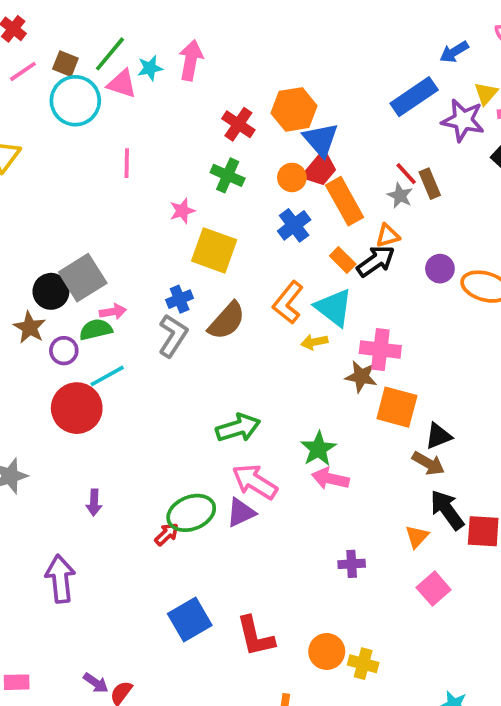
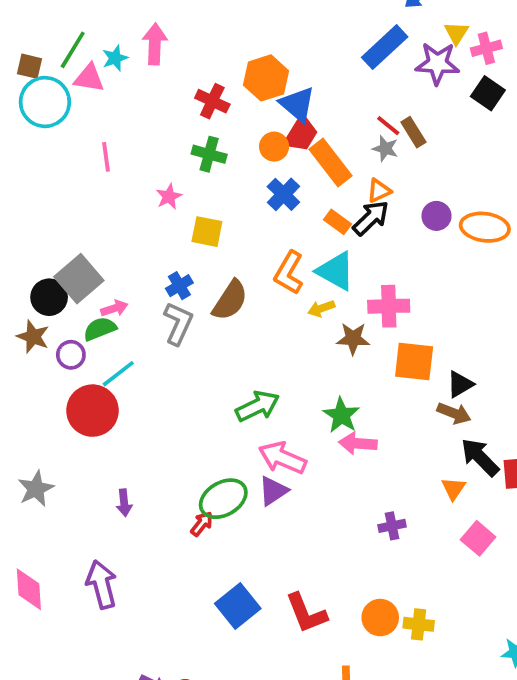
yellow square: (214, 250) -> (207, 232), size x0.7
brown star: (361, 377) -> (353, 339), moved

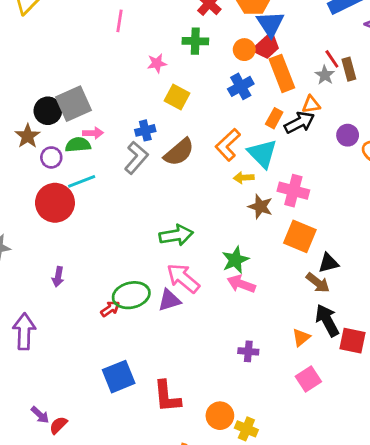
green cross: (209, 154) -> (195, 41), turned -30
orange rectangle: (337, 222) -> (274, 118), turned 66

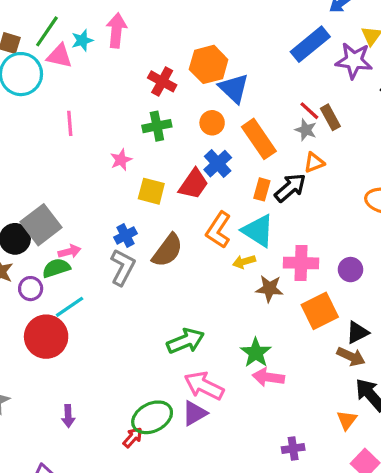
red trapezoid: (266, 46) -> (194, 184), moved
orange triangle: (311, 104) -> (314, 163), moved
purple circle: (348, 135) -> (350, 270), moved
orange square: (300, 236) -> (320, 311), turned -36

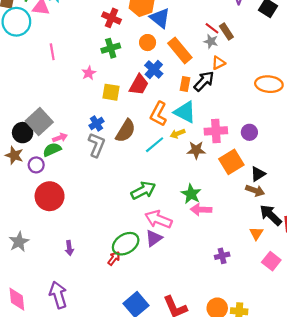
cyan line: (70, 307) -> (155, 145), moved

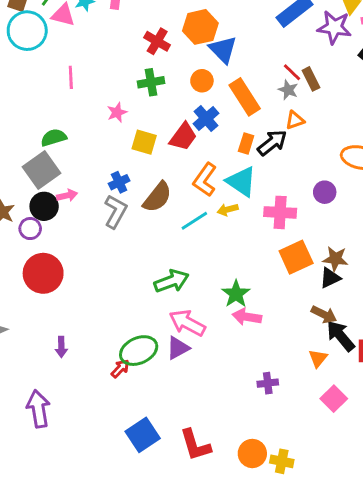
purple circle: (249, 132) -> (325, 192), moved
black circle: (23, 133) -> (44, 206), moved
green semicircle: (52, 150) -> (54, 138), moved
brown star: (196, 150) -> (335, 259), moved
brown arrow: (255, 191) -> (324, 314), moved

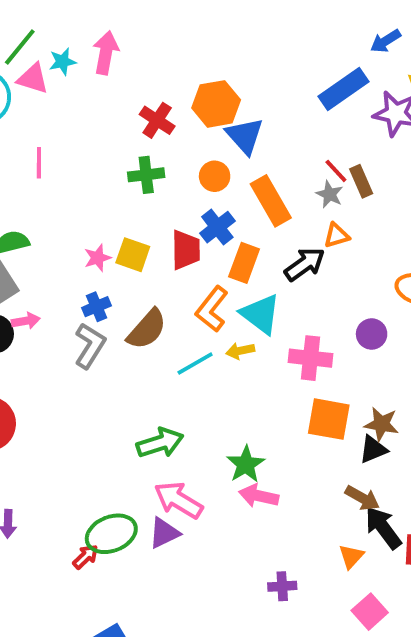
pink star: (117, 112) -> (98, 258), moved
red trapezoid: (183, 137) -> (186, 250), turned -40
orange rectangle: (246, 144) -> (244, 263), moved, size x1.4
orange square: (296, 257) -> (329, 419), turned 32

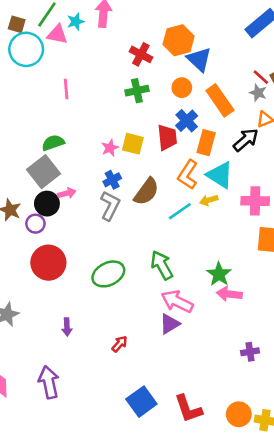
green arrow: (160, 443) -> (162, 265), turned -96
green ellipse: (111, 534) -> (108, 274), moved

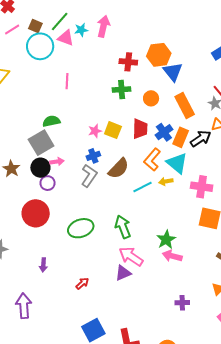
red cross: (141, 54) -> (128, 62), turned -30
orange circle: (182, 88) -> (151, 98), moved
blue cross: (187, 121) -> (164, 132), moved
orange rectangle: (206, 143) -> (181, 137), moved
purple circle: (35, 224) -> (48, 183), moved

